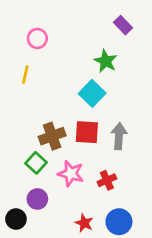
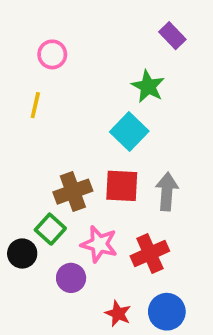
red cross: (107, 180) -> (150, 253), size x1.4
purple circle: (37, 199) -> (71, 278), moved
black circle: (16, 219) -> (22, 253), moved

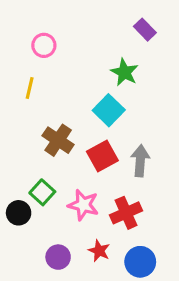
red square: (122, 186) -> (102, 156), turned -32
brown cross: (73, 192) -> (58, 140), moved, turned -36
purple circle: (71, 278) -> (58, 257), moved
red star: (118, 314) -> (99, 251), moved

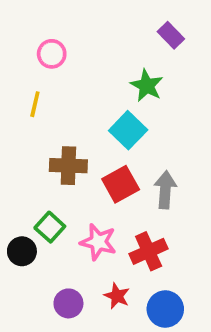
brown cross: (58, 140) -> (68, 166), turned -32

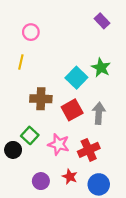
green star: (147, 86) -> (101, 68), moved

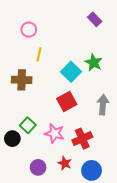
yellow line: (21, 62) -> (39, 54), moved
brown cross: (41, 99) -> (22, 80), moved
gray arrow: (99, 113) -> (103, 105), moved

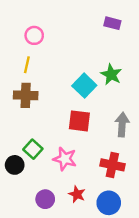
purple rectangle: (95, 19) -> (112, 23), turned -32
yellow line: (39, 54) -> (27, 65), moved
red square: (67, 102) -> (79, 121), turned 36
red cross: (82, 139) -> (112, 165), moved, turned 36

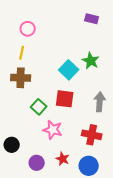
green square: (33, 149) -> (39, 107), moved
black circle: (15, 165) -> (12, 145), moved

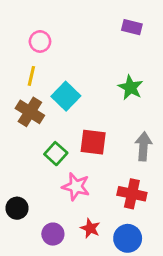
cyan square: (69, 70) -> (66, 96), moved
brown cross: (21, 78) -> (30, 112), turned 30

